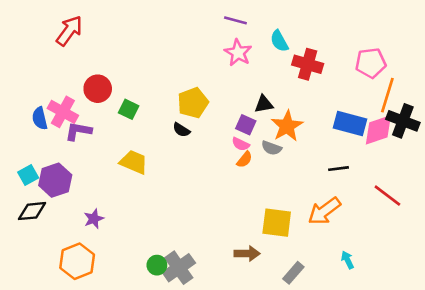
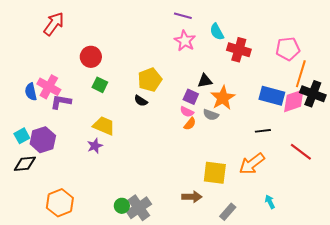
red circle: (98, 89) -> (91, 57), moved
purple star: (94, 219) -> (95, 146), moved

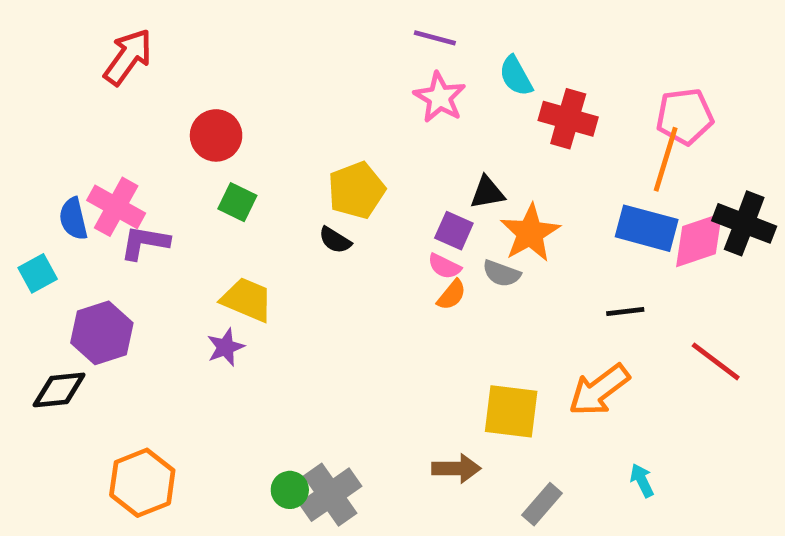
orange line: (301, 74) -> (666, 159), moved
cyan square: (22, 136) -> (38, 273), moved

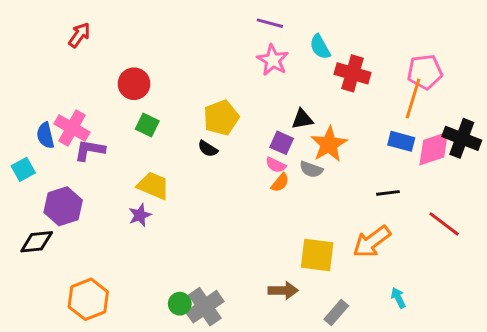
red arrow: (128, 57) -> (79, 35), size x0.7
blue rectangle: (647, 228) -> (401, 141), size x0.7

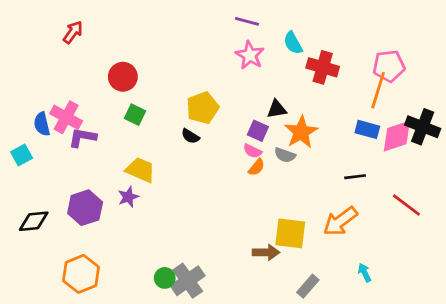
purple hexagon: (63, 206) -> (85, 208), moved
brown arrow: (283, 290) -> (266, 252), moved

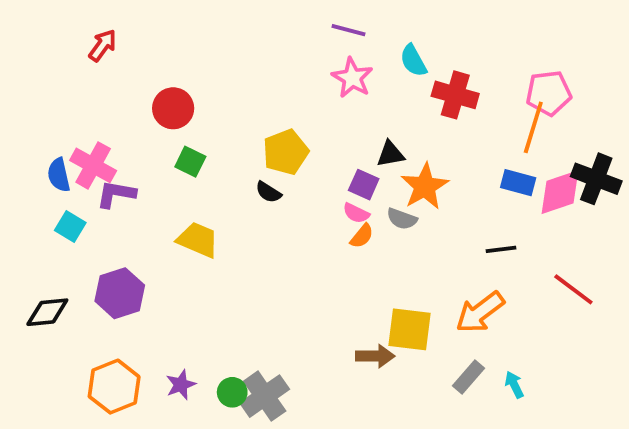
cyan square: (22, 155) -> (70, 226), moved, turned -30
purple star: (128, 197) -> (181, 385), moved
gray rectangle: (308, 286) -> (469, 377), moved

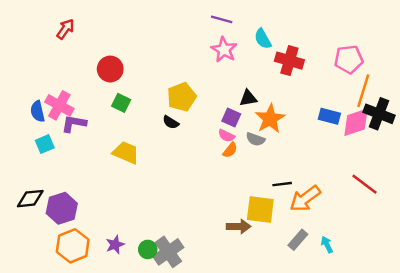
orange line: (533, 127) -> (363, 91), moved
cyan square: (70, 226) -> (45, 144), turned 36
black line: (501, 249) -> (282, 184), moved
purple hexagon: (120, 293) -> (62, 208), moved

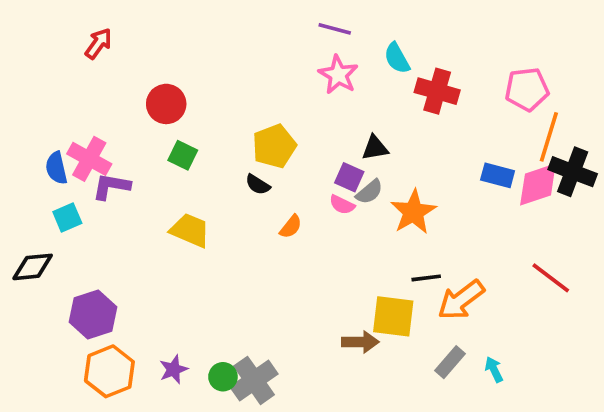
orange star: (270, 119) -> (413, 212), moved
gray semicircle: (255, 139) -> (369, 192), moved, turned -60
orange semicircle: (230, 150) -> (291, 227), moved
black diamond: (30, 199) -> (33, 267), moved

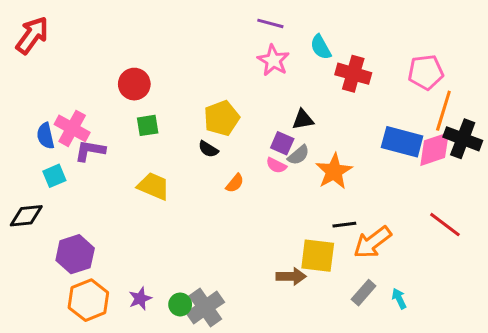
red arrow: (98, 44) -> (32, 35), moved, size x1.5
green square: (183, 155) -> (148, 125), turned -35
blue rectangle: (498, 175) -> (402, 142), size x1.5

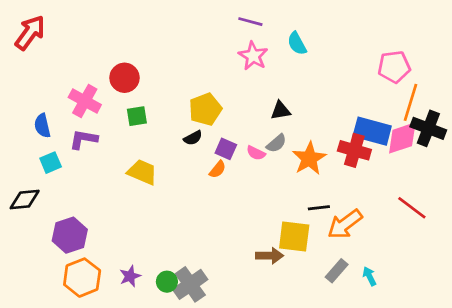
red cross: (353, 74) -> (354, 150), moved
pink cross: (72, 128) -> (85, 101), moved
purple square: (282, 143) -> (226, 149), moved
black semicircle: (208, 149) -> (193, 138), turned -60

